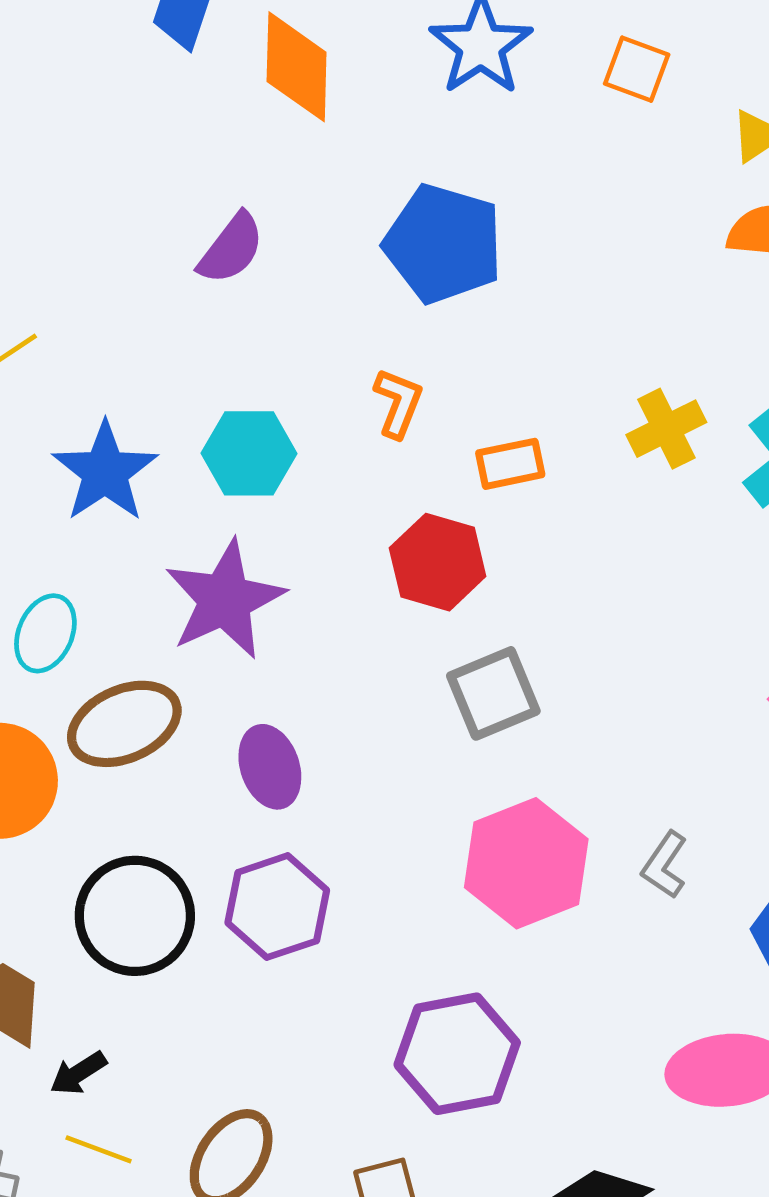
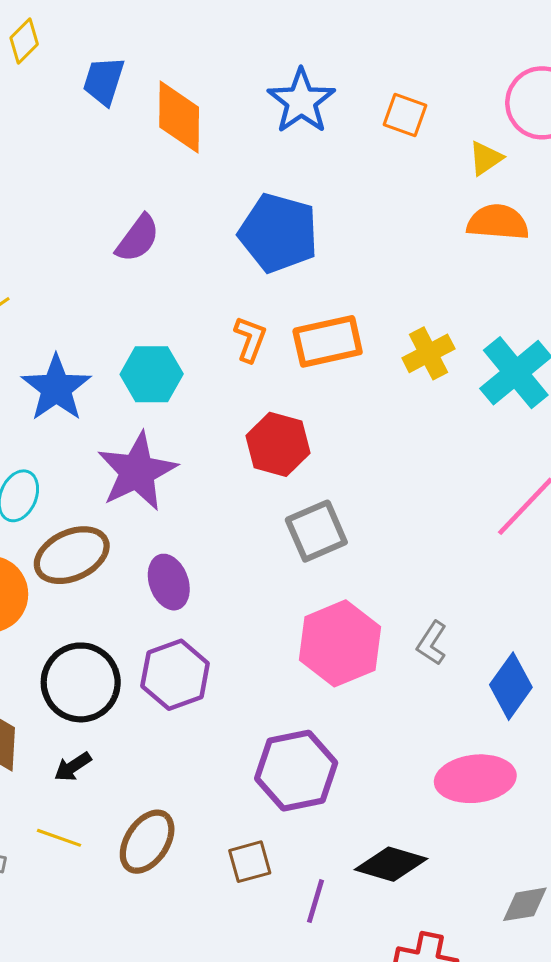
orange rectangle: (510, 464) -> (328, 341), moved, size x1.5
black arrow: (78, 1073) -> (73, 767), moved

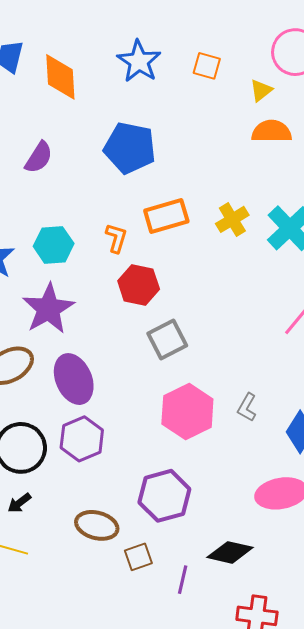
orange L-shape: (250, 339) -> (116, 238), moved
purple ellipse: (169, 582) -> (74, 379), size x1.4
brown ellipse: (147, 842) -> (97, 525), moved, turned 75

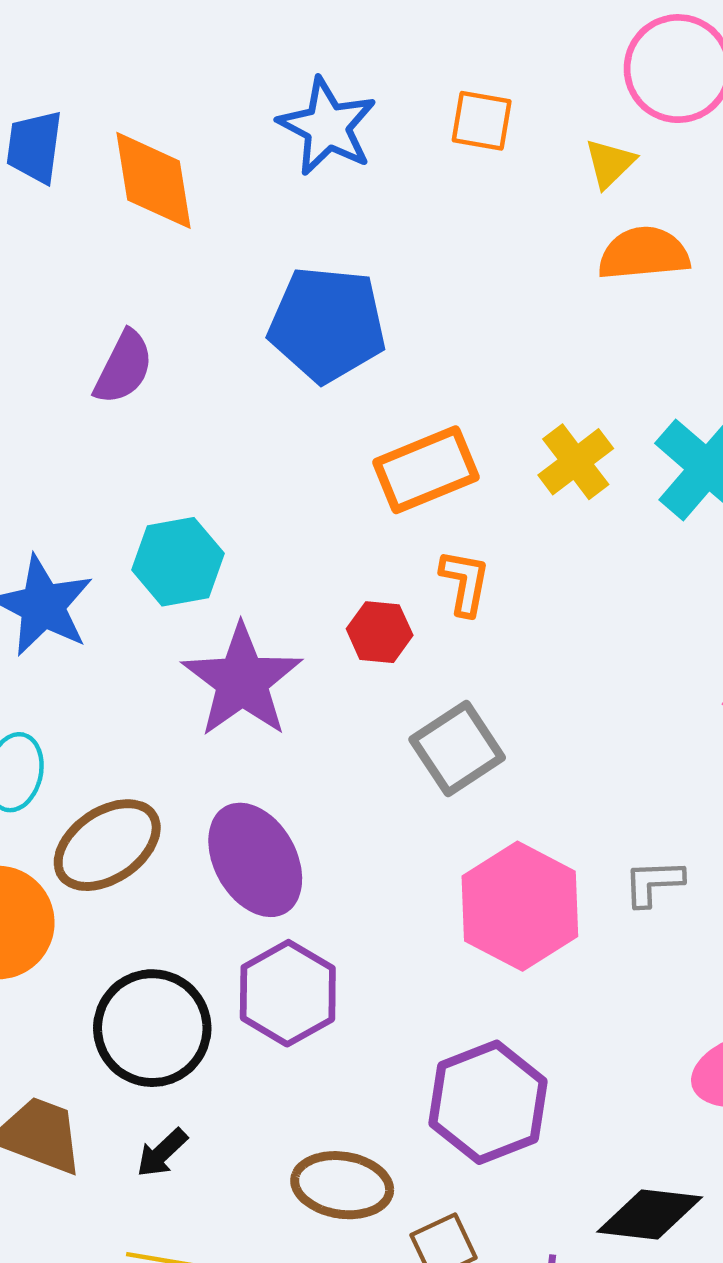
orange L-shape: (116, 238) -> (465, 582), moved
red hexagon: (139, 285) -> (380, 632), size x0.7
purple star: (48, 309) -> (242, 681), moved
gray L-shape: (247, 407) -> (653, 883), turned 64

